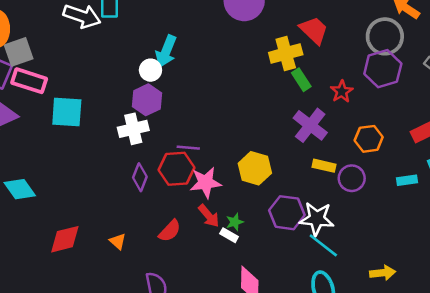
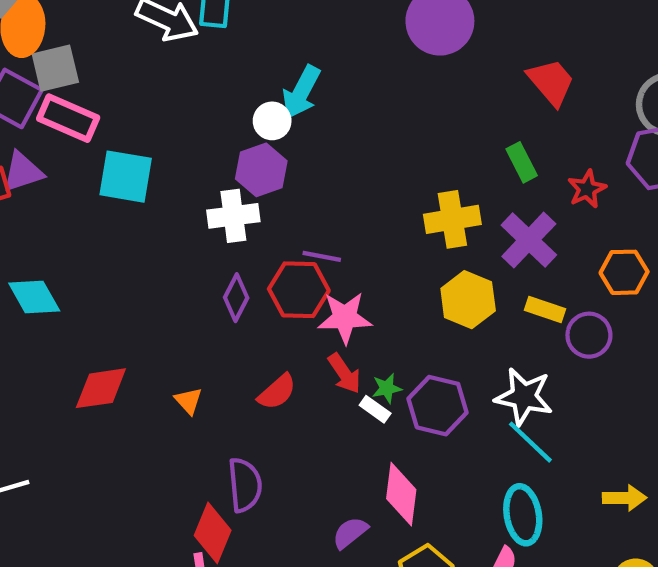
yellow cross: (286, 54) -> (452, 219), moved
yellow hexagon: (255, 168) -> (468, 300), moved
purple hexagon: (287, 213) -> (437, 406), moved

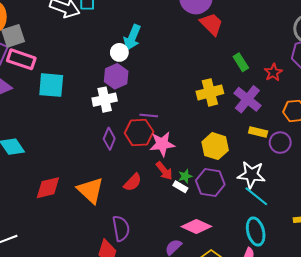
red trapezoid: (551, 82) -> (211, 24), moved
yellow hexagon: (468, 300) -> (215, 146), moved
orange triangle: (188, 401) -> (90, 190), size x2.0
pink diamond: (401, 494) -> (196, 227), turned -68

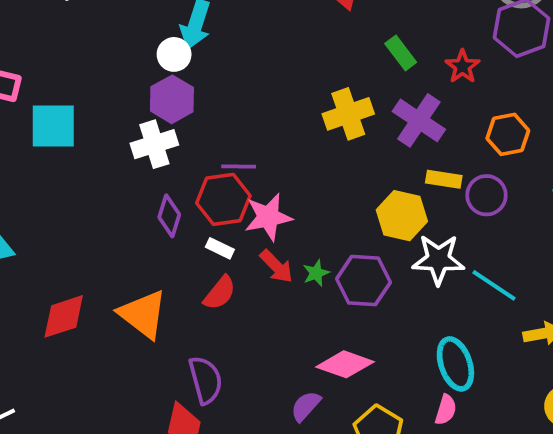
yellow hexagon: (215, 146) -> (402, 216), moved
white rectangle: (180, 187) -> (220, 248), moved
cyan line: (256, 196) -> (494, 285), moved

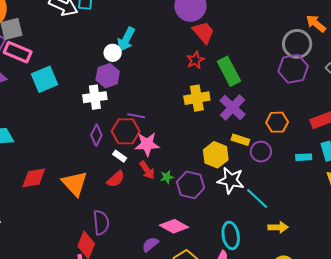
green rectangle: (401, 53) -> (229, 71), size x1.6
red star: (462, 66) -> (195, 60), moved
cyan square: (53, 126) -> (45, 79), turned -32

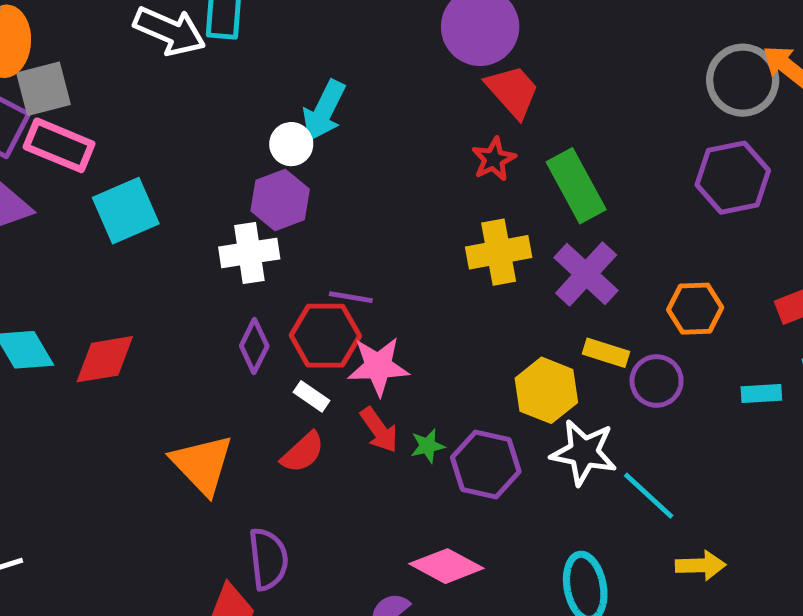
gray circle: (297, 44) -> (743, 80), moved
red diamond: (34, 178) -> (105, 359), moved

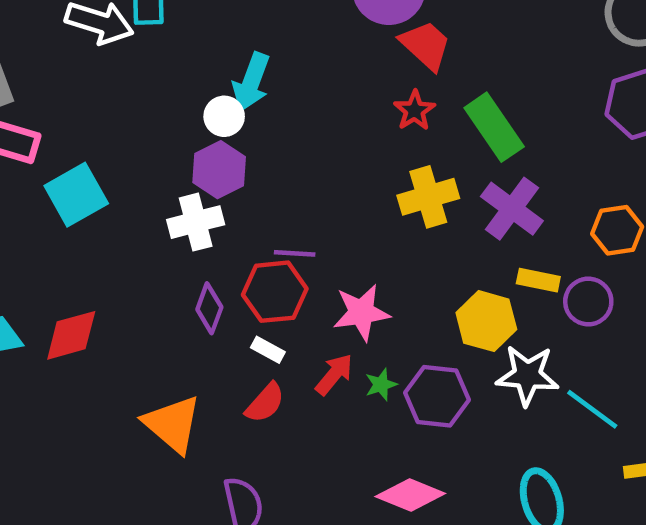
pink star: (378, 366) -> (361, 312), moved
red arrow: (379, 430) -> (334, 374), turned -99

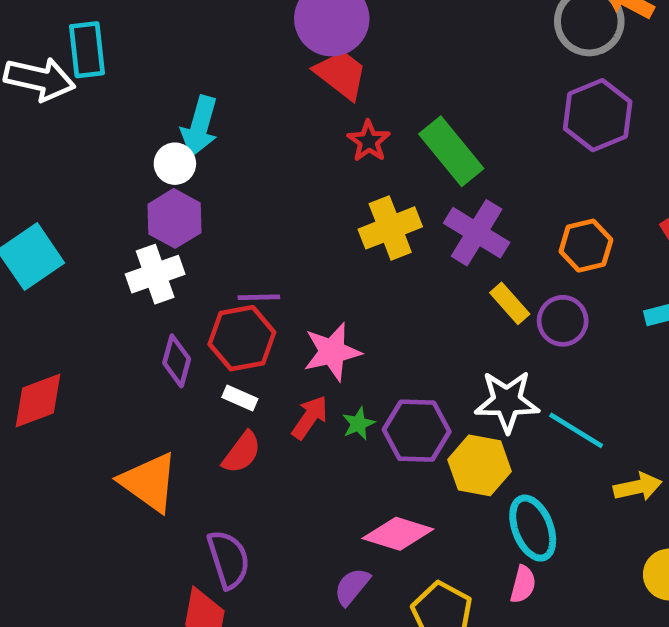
red trapezoid: (426, 45) -> (341, 74), moved
yellow rectangle: (538, 280) -> (510, 303), turned 42
yellow hexagon: (486, 321) -> (480, 465), moved

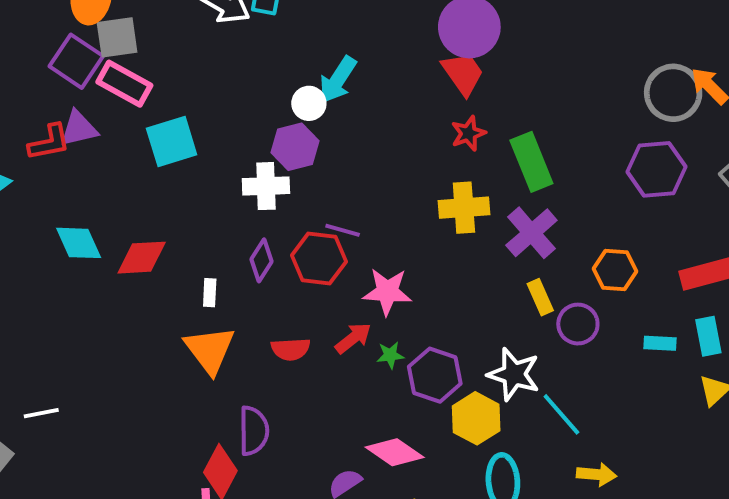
white rectangle: (240, 398) -> (210, 293), moved, turned 52
red semicircle: (242, 452) -> (291, 349), turned 33

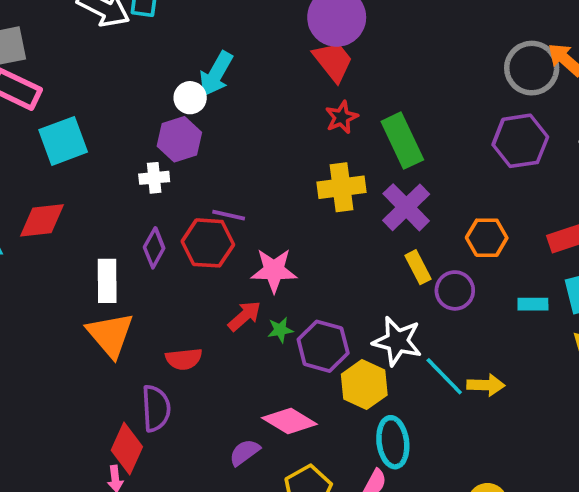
white cross: (266, 186) -> (154, 178), size x0.7
red diamond: (142, 258) -> (42, 220), moved
white rectangle: (210, 293) -> (107, 281), size x1.6
red semicircle: (291, 349) -> (184, 359), moved
yellow arrow: (596, 474) -> (486, 385), moved

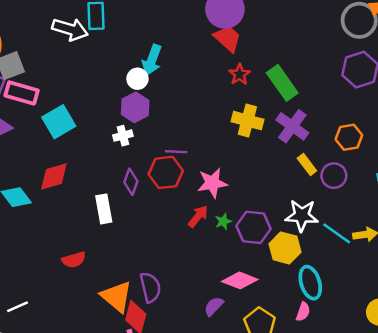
yellow cross: (341, 187) -> (247, 121), turned 32
orange triangle: (110, 335) -> (117, 297), moved
red semicircle: (184, 359) -> (74, 260), moved

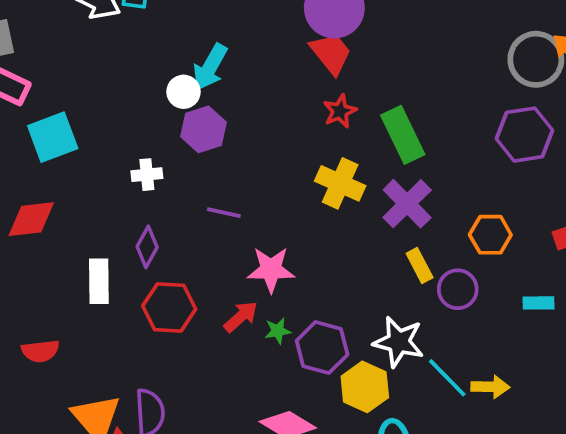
purple hexagon: (135, 107) -> (203, 129), moved
red hexagon: (166, 172) -> (169, 307), moved

